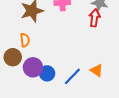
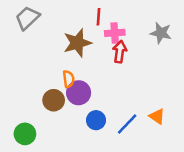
red arrow: (95, 18) -> (120, 52), moved
purple circle: (33, 67) -> (79, 93), moved

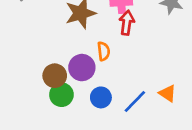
orange semicircle: (69, 79) -> (104, 51), moved
green circle: (25, 134) -> (61, 95), moved

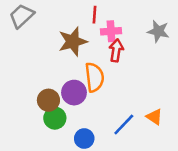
orange semicircle: (104, 51) -> (94, 77), size x1.6
blue circle: (101, 97) -> (84, 139), moved

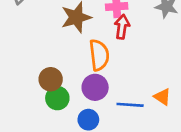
purple circle: (74, 93) -> (95, 87), moved
blue line: (124, 124) -> (130, 105), turned 50

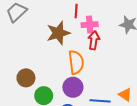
brown circle: (51, 79) -> (26, 78), moved

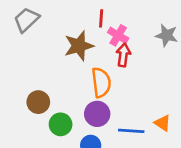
pink cross: (90, 25) -> (118, 35), turned 35

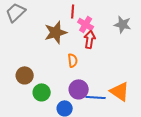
orange semicircle: (101, 82) -> (73, 60), size x0.6
purple circle: (97, 114) -> (79, 89), moved
orange triangle: (163, 123) -> (120, 91), size x1.5

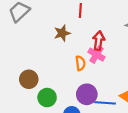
pink cross: (86, 24) -> (96, 55), moved
brown star: (56, 32) -> (62, 33), size x0.7

